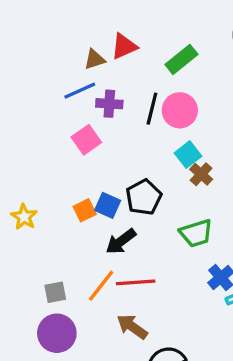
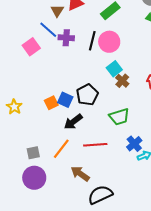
brown triangle: (95, 59) -> (57, 11), turned -40
blue line: (80, 91) -> (48, 30), turned 66
pink square: (86, 140) -> (31, 47), moved
red line: (136, 282) -> (95, 145), moved

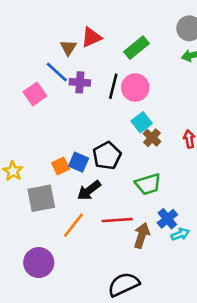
gray square: (33, 153) -> (41, 198), moved, size x1.6
brown arrow: (80, 174) -> (142, 235), moved, turned 72

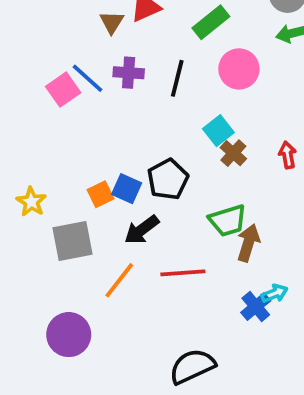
blue line: (57, 72) -> (87, 78), moved
pink circle: (135, 88) -> (239, 69), moved
blue cross: (167, 219) -> (256, 307), moved
brown arrow: (142, 235) -> (248, 243), moved

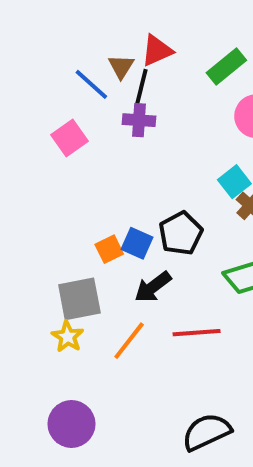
blue line: (87, 78) -> (91, 84), moved
black line: (177, 78) -> (141, 88), moved
yellow star: (31, 202) -> (68, 337), moved
purple circle: (69, 335) -> (71, 424), moved

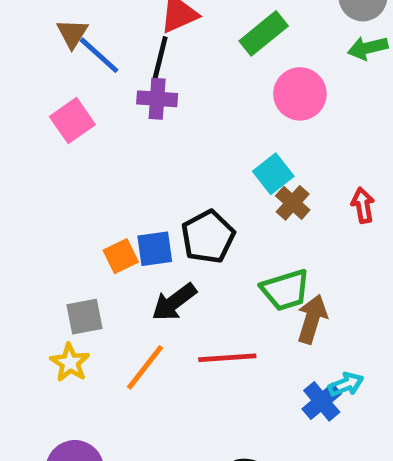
brown triangle: (121, 67) -> (72, 33), moved
blue square: (137, 243) -> (155, 249), turned -32
gray square: (79, 299) -> (84, 317), size x0.7

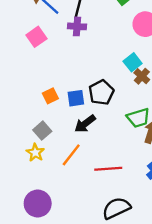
orange square: (121, 256) -> (50, 96), moved
gray square: (84, 317) -> (42, 131), turned -30
red line: (227, 358) -> (108, 169), moved

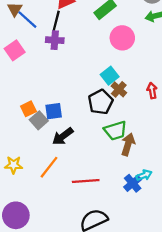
black pentagon: (101, 92) -> (101, 102), moved
gray square: (42, 131) -> (39, 120), moved
yellow star: (35, 153) -> (14, 165), turned -30

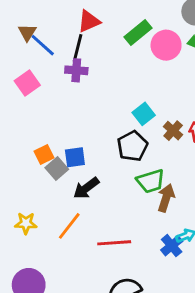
pink circle: (122, 38) -> (166, 45), moved
brown cross: (119, 89) -> (173, 131), moved

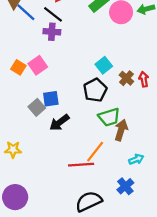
black line: (78, 48) -> (53, 14), turned -66
pink square: (27, 83) -> (38, 65), moved
orange square: (44, 154) -> (18, 67), moved, turned -32
orange line: (69, 226) -> (95, 152), moved
blue cross: (172, 246) -> (125, 186), moved

